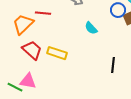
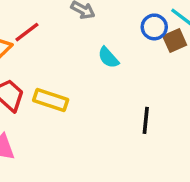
red line: (43, 13) -> (27, 32), turned -42

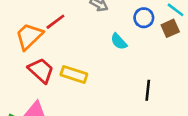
blue circle: (154, 27) -> (144, 18), moved

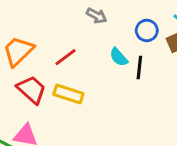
red line: (55, 22) -> (65, 57), moved
black line: (148, 90) -> (139, 67), moved

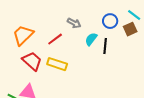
gray arrow: (97, 16) -> (74, 23), moved
cyan semicircle: (119, 57) -> (91, 39), turned 80

